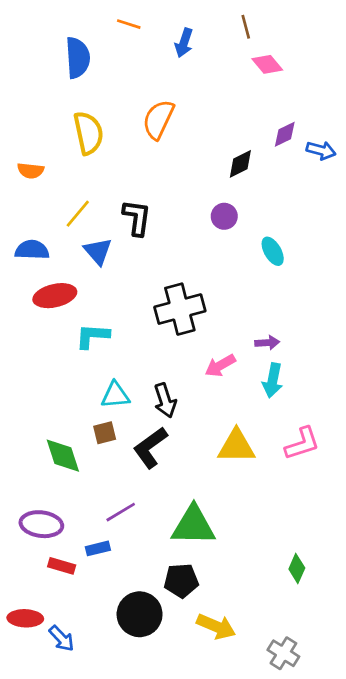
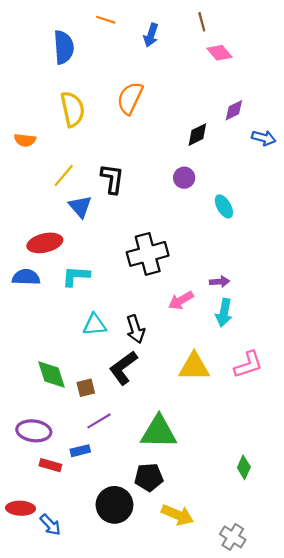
blue arrow: (321, 150) -> (264, 138), moved
blue semicircle: (32, 250) -> (26, 277), moved
brown square: (105, 433) -> (86, 388), moved

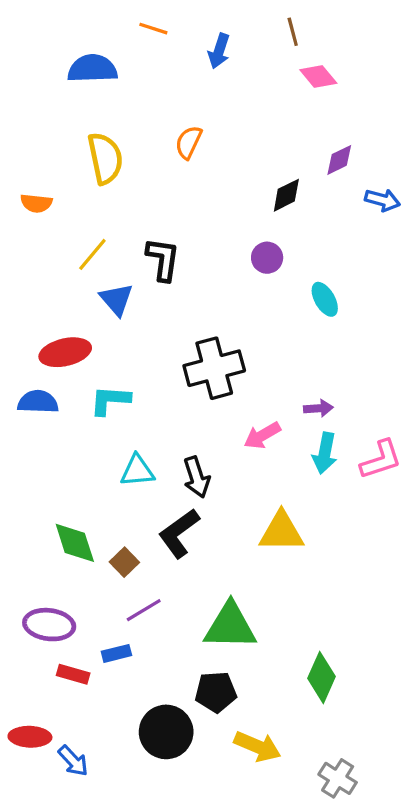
blue semicircle: (64, 47) -> (92, 69), turned -88
orange semicircle: (130, 98) -> (189, 142), size x0.7
pink L-shape: (248, 365) -> (381, 460), moved
brown square: (86, 388) -> (124, 562), turned -30
green diamond: (244, 467) -> (322, 677), moved, size x1.4

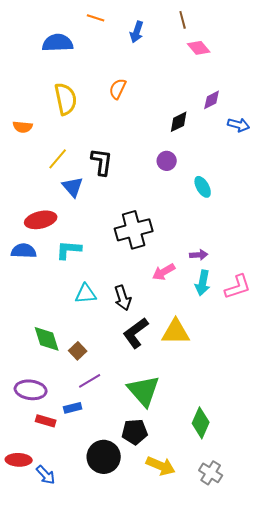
black L-shape: (179, 533) -> (136, 333), moved
green triangle: (230, 626) -> (144, 391), turned 48
gray cross: (338, 778) -> (211, 473), moved

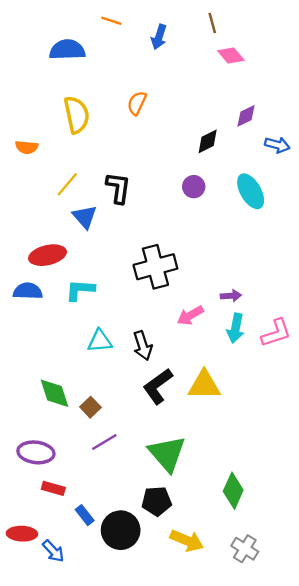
cyan ellipse: (203, 187) -> (251, 191), moved, size x1.4
blue rectangle: (73, 408) -> (85, 515), moved, turned 66

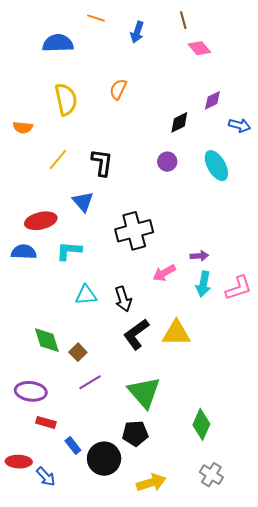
blue triangle: (85, 217) -> (83, 202), moved
yellow arrow: (187, 541) -> (151, 483), moved, turned -40

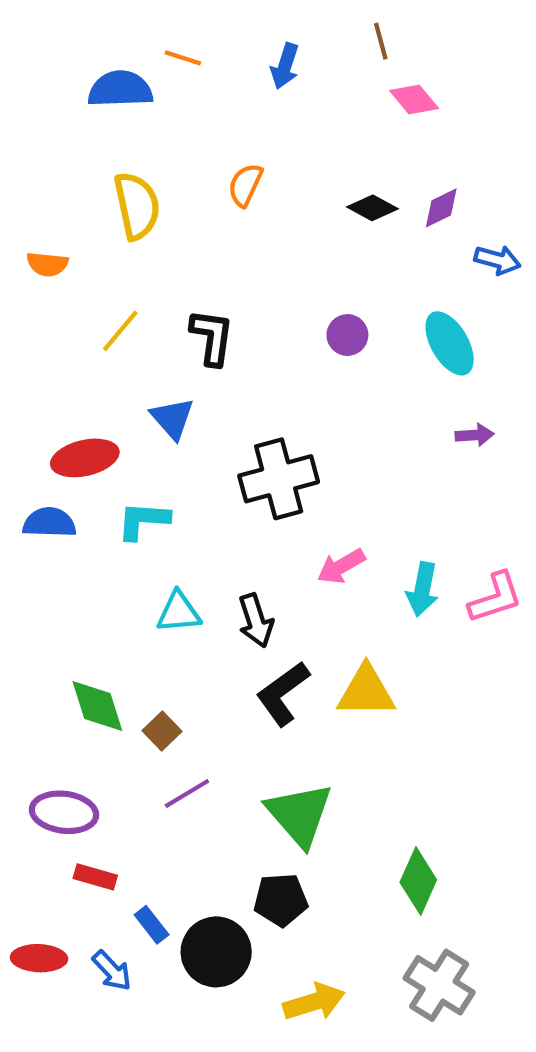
orange line: (96, 18) -> (183, 58), moved
black diamond: (179, 122) -> (372, 208), moved, turned 55
purple arrow: (199, 256) -> (475, 435), moved
gray cross: (211, 475) -> (439, 985), size x1.4
blue arrow: (46, 477) -> (112, 971), moved

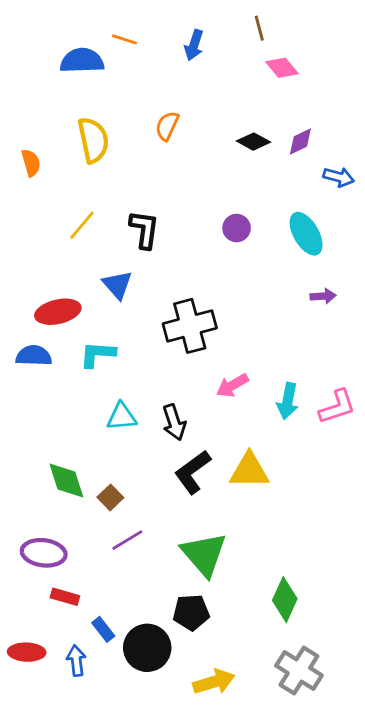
orange semicircle: (47, 264) -> (31, 163), moved, turned -112
blue arrow: (112, 971) -> (76, 661), turned -144

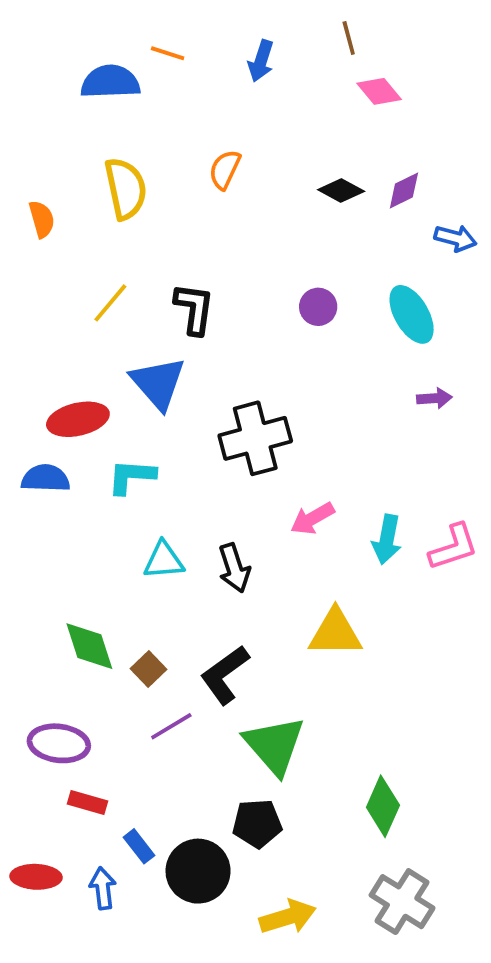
blue triangle: (117, 285) -> (158, 383), size x1.4
black L-shape: (193, 472) -> (225, 675), moved

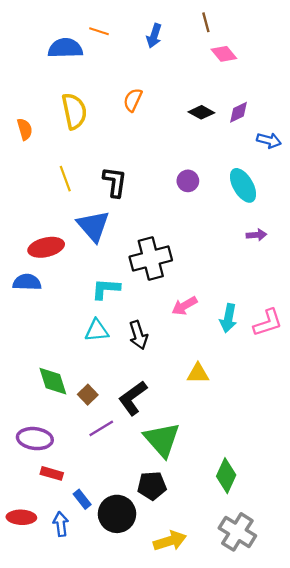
yellow line: (110, 303) -> (65, 179), turned -60
cyan L-shape: (131, 476) -> (106, 289), moved
yellow triangle: (335, 633) -> (198, 373), size x0.7

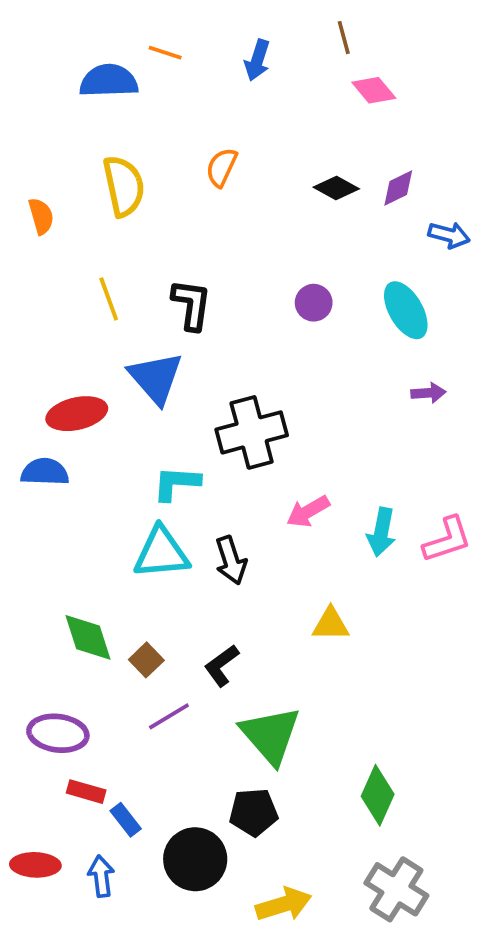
cyan triangle: (97, 331) -> (161, 553), size x1.4
black L-shape: (133, 398) -> (222, 666), size x0.7
blue rectangle: (82, 499) -> (126, 820), moved

